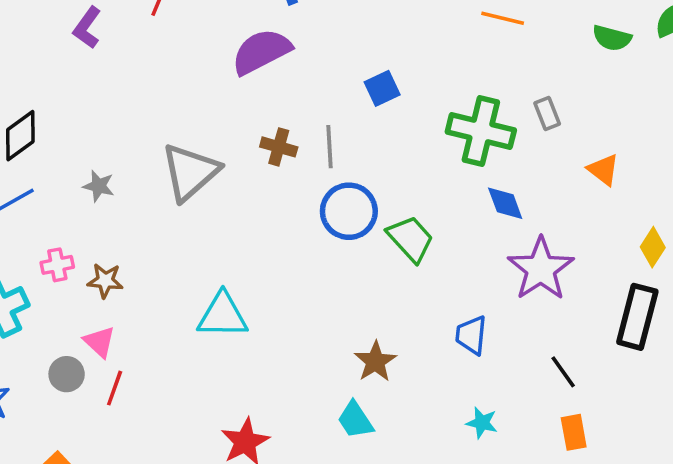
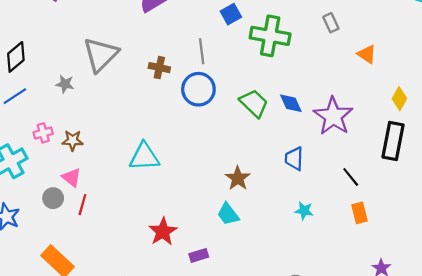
green cross: (481, 131) -> (270, 36), moved
brown cross: (279, 147) -> (159, 68), moved
gray triangle: (190, 172) -> (101, 55), moved
blue diamond: (505, 203) -> (291, 103), moved
blue circle: (349, 211) -> (198, 89), moved

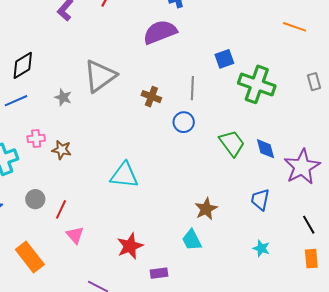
blue circle: (198, 89) -> (184, 122), size x0.7
pink triangle: (72, 177) -> (75, 235), moved

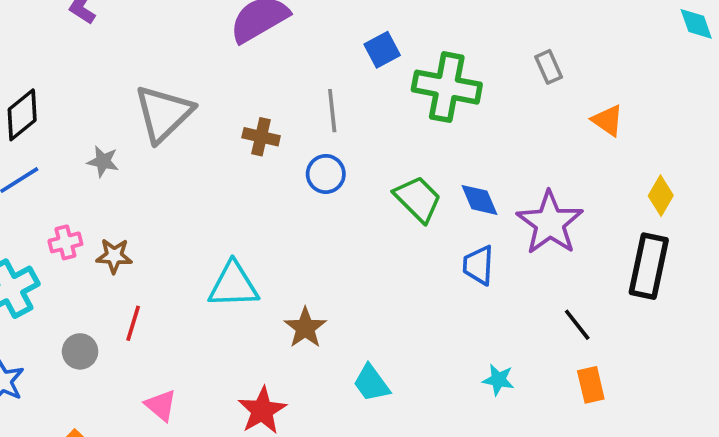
blue trapezoid: (260, 200) -> (478, 265), moved
red line: (61, 209) -> (133, 323), moved
brown star: (206, 209) -> (305, 328), moved

